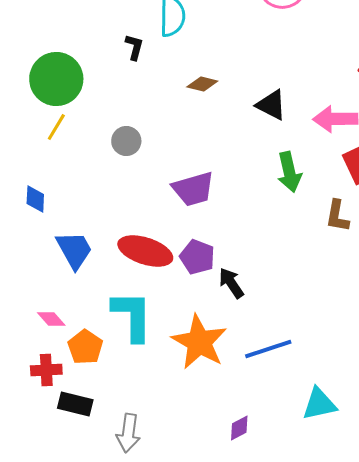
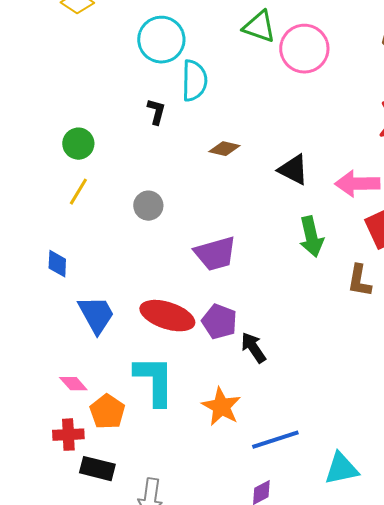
green circle: (56, 79) -> (78, 144), size x0.6
orange star: (199, 342) -> (221, 407), size x0.7
blue line: (268, 349) -> (275, 440), moved

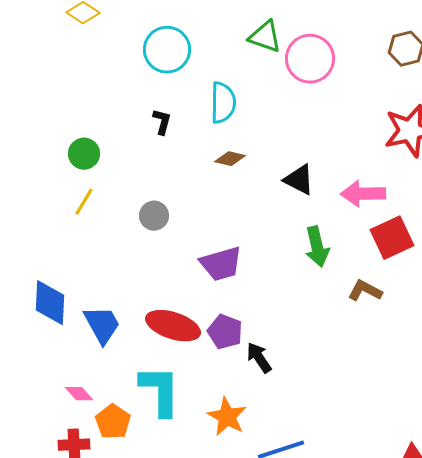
cyan semicircle: (194, 81) -> (223, 103), moved
blue diamond: (57, 264) -> (50, 303), moved, size x1.6
brown L-shape: (359, 281) -> (365, 291), turned 108

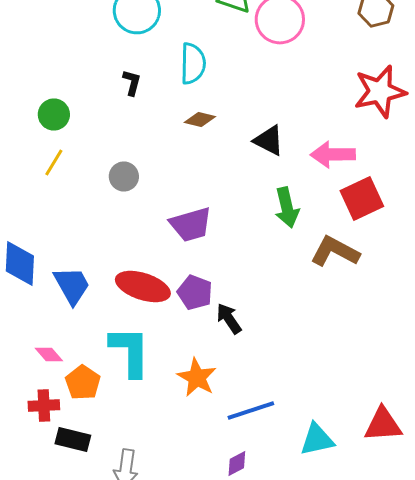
brown L-shape: (365, 291) -> (335, 252), size x1.4

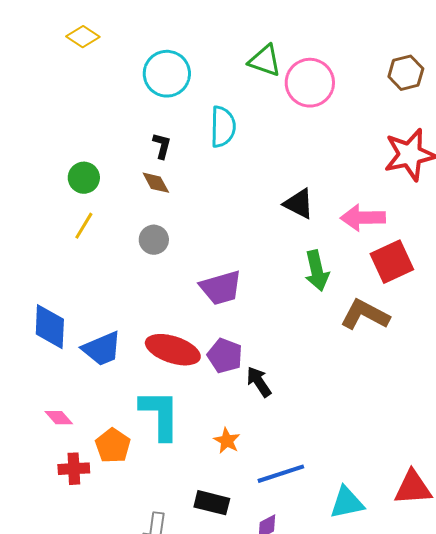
brown diamond: (200, 120) -> (156, 183), moved, turned 48
blue trapezoid: (72, 286) -> (102, 349), turned 96
pink diamond: (49, 354) -> (59, 418), moved
orange star: (197, 378) -> (227, 441), size x0.7
black rectangle: (73, 440) -> (212, 503), moved

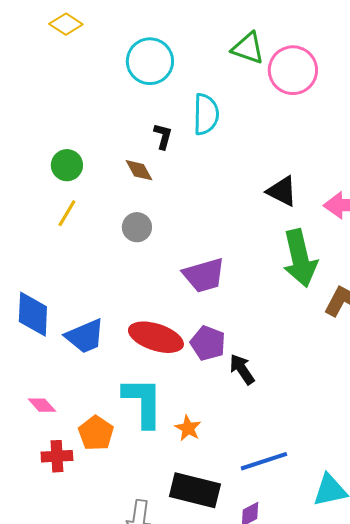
black L-shape: (162, 146) -> (163, 136), moved
green arrow: (317, 271) -> (300, 258), size x1.4
orange star: (227, 441) -> (188, 428), moved
black rectangle: (212, 503) -> (195, 490), size x1.4

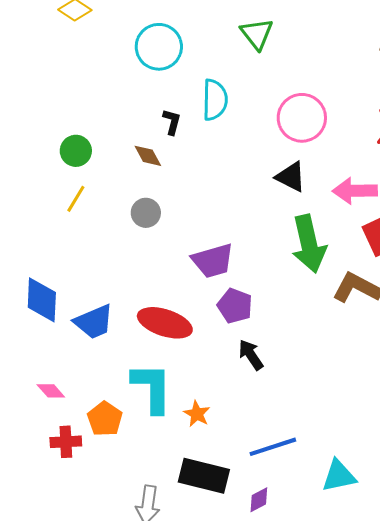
green triangle: (248, 48) -> (257, 34), turned 33
pink circle: (293, 70) -> (302, 118), moved
purple pentagon: (208, 343) -> (235, 306), moved

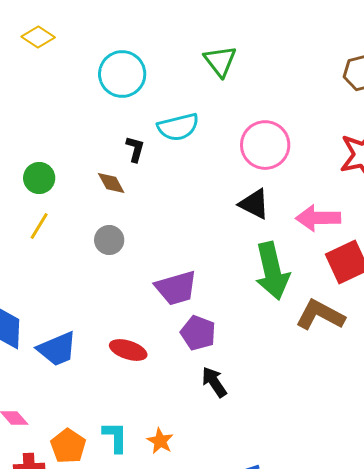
cyan semicircle: (215, 100) -> (178, 127), turned 75
red ellipse: (165, 323) -> (128, 350), size x0.7
cyan L-shape: (152, 388) -> (115, 437), moved, size x0.6

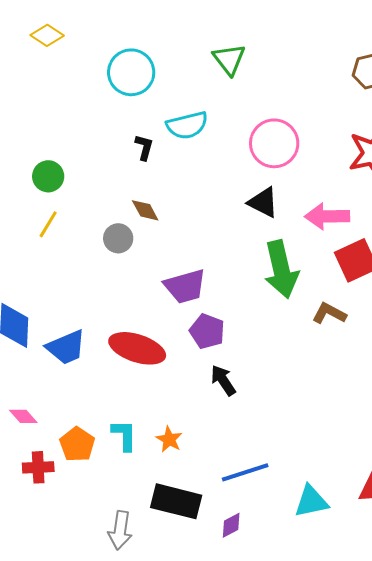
brown diamond: (111, 183) -> (145, 210), moved
brown L-shape: (320, 315) -> (329, 313), size x0.7
red ellipse: (128, 350) -> (137, 348), size x1.5

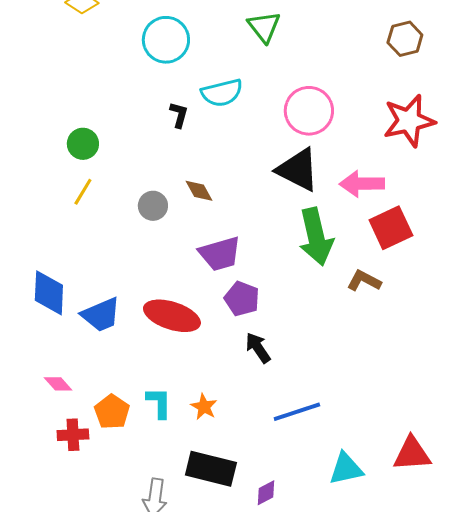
black triangle: (263, 202) -> (298, 170), size x1.4
brown diamond: (145, 210) -> (199, 191), moved
blue line: (245, 472) -> (297, 412), moved

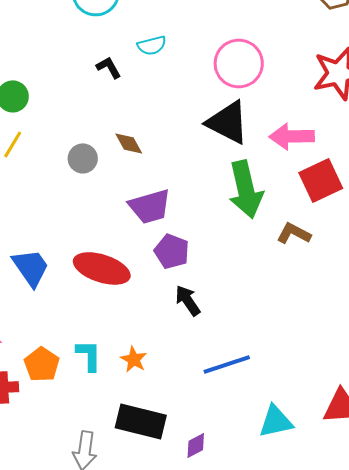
cyan semicircle: (222, 93) -> (152, 45), size x0.7
black L-shape: (179, 115) -> (109, 67), turned -44
blue trapezoid: (101, 315) -> (31, 267), turned -102

